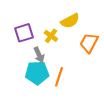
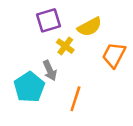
purple square: (24, 33) -> (49, 20), moved
cyan pentagon: (37, 73) -> (29, 87), moved, turned -30

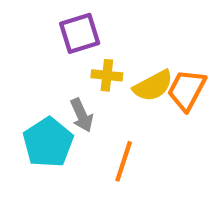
yellow semicircle: (90, 27) -> (153, 86), moved
yellow cross: (65, 46) -> (107, 75), turned -30

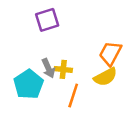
yellow cross: (107, 75) -> (63, 69), moved
yellow semicircle: (153, 86) -> (105, 77), moved

